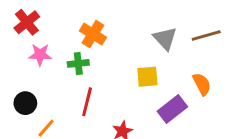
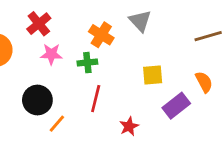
gray triangle: (165, 38) -> (140, 21), moved
black circle: (25, 103) -> (37, 100), size x1.4

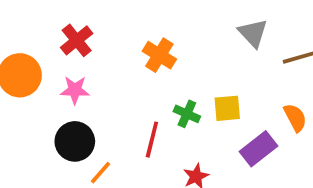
gray triangle: (140, 21) -> (253, 33), moved
pink star: (51, 54) -> (75, 90), moved
green cross: (87, 63) -> (187, 114), moved, turned 30

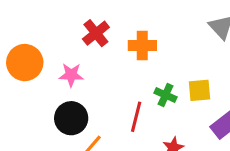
red cross: (77, 40) -> (96, 33), moved
orange cross: (159, 55) -> (142, 46), turned -32

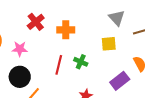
yellow square: (200, 90) -> (109, 44), moved
red line: (136, 117) -> (59, 65), moved

